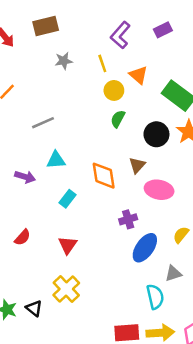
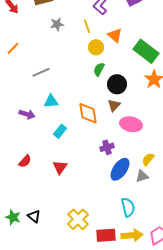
black circle: (156, 134) -> (117, 84), moved
gray triangle: (173, 273) -> (142, 176), moved
yellow cross: (66, 289) -> (78, 219), moved

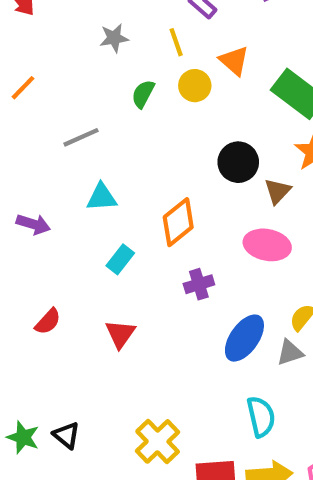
green semicircle: (99, 69) -> (143, 94), moved
brown triangle: (114, 105) -> (278, 191), moved
orange diamond: (88, 113) -> (178, 222), turned 60
purple arrow: (27, 114) -> (33, 224), moved
purple cross: (107, 147) -> (199, 284), moved

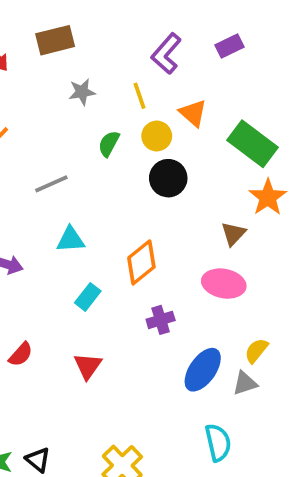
black circle: (238, 162) -> (168, 178), moved

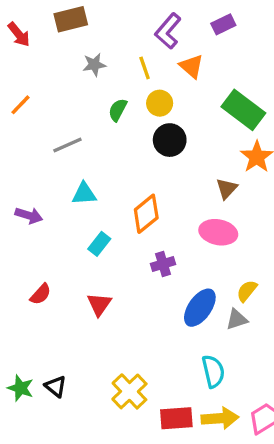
orange triangle: (193, 113) -> (191, 66), moved

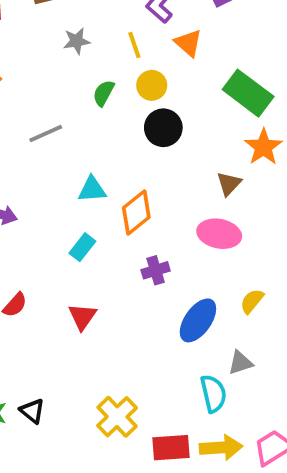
cyan triangle: (84, 194) -> (92, 189), moved
gray triangle: (237, 319) -> (240, 363), moved

